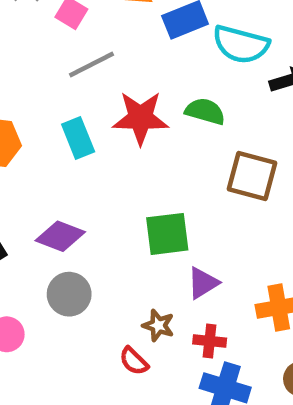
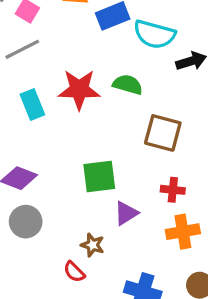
gray line: (91, 64) -> (22, 49), moved
red cross: (210, 341) -> (173, 190), moved

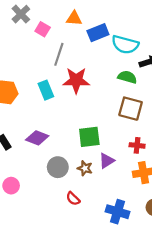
gray line: (22, 49) -> (59, 54), moved, turned -45
green semicircle: (128, 84) -> (127, 77), moved
gray circle: (26, 222) -> (58, 167), moved
brown star: (93, 245) -> (85, 168), moved

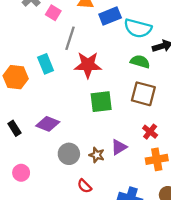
cyan rectangle: (46, 90) -> (46, 64), moved
green square: (89, 137) -> (101, 102), moved
red cross: (137, 145) -> (150, 132), turned 32

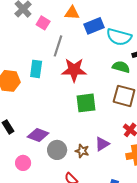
cyan rectangle: (46, 64) -> (36, 69), turned 30
purple diamond: (48, 124) -> (38, 135), moved
pink circle: (21, 173) -> (23, 163), moved

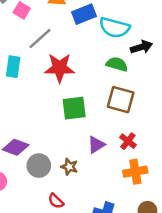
gray line: (58, 46) -> (40, 39), turned 30
purple triangle: (102, 144) -> (96, 145), moved

